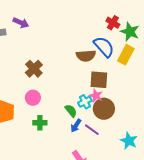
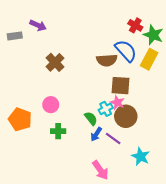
brown cross: (34, 69) -> (55, 62), moved
cyan star: (129, 141) -> (141, 156), moved

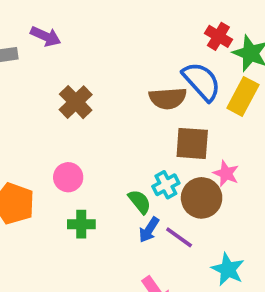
pink star: (117, 103) -> (226, 173), moved

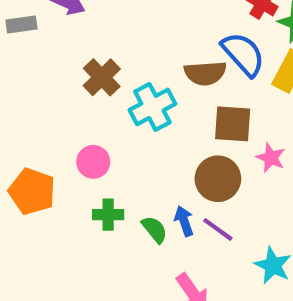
cyan cross: (166, 185) -> (152, 107), moved, size x1.5
brown circle: (202, 198) -> (218, 179), moved
green semicircle: (140, 202) -> (155, 229), moved
blue arrow: (149, 230) -> (184, 221), turned 128

